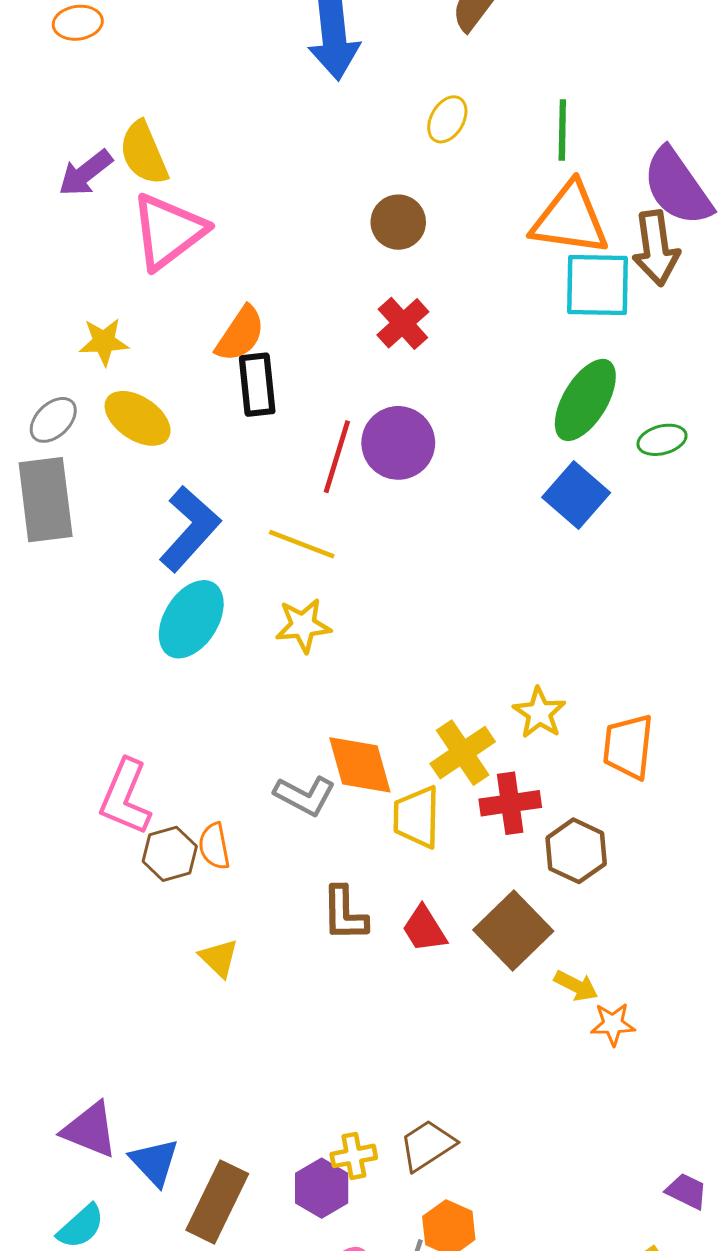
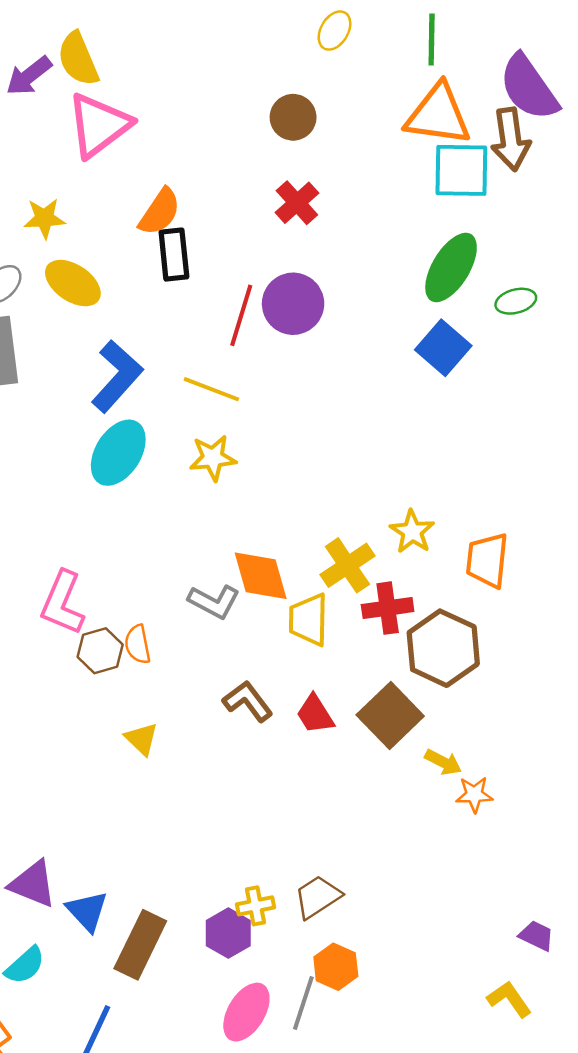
brown hexagon: (576, 851) -> (443, 648), size x1.4
brown L-shape: (345, 914) -> (248, 701), turned 144

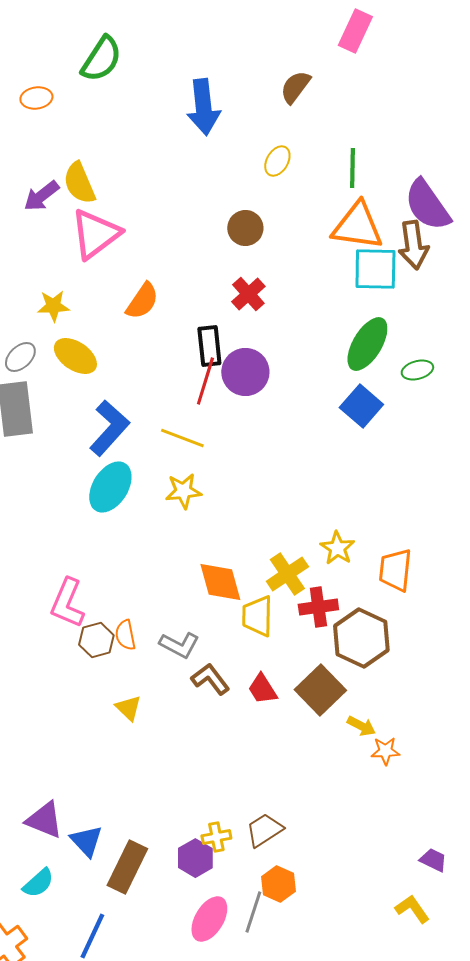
black rectangle: (174, 255) -> (209, 346), moved
gray L-shape: (214, 602) -> (179, 645), moved

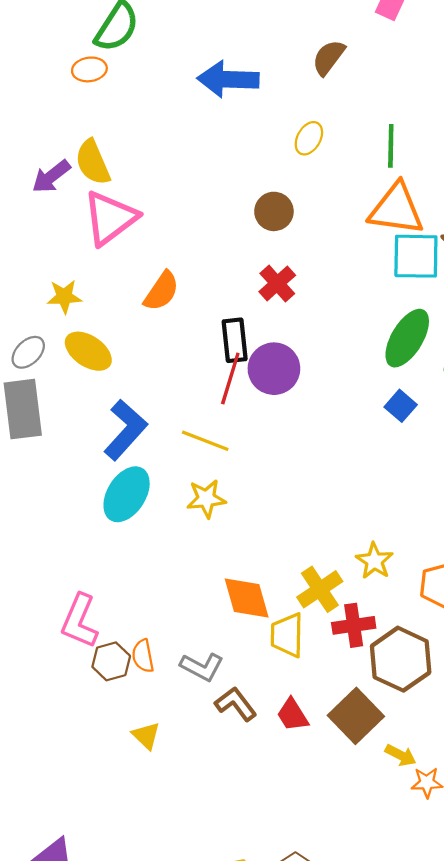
orange ellipse: (36, 98) -> (89, 69), moved
blue arrow: (203, 107) -> (228, 79), turned 98
blue square: (361, 406) -> (401, 406), size x0.7

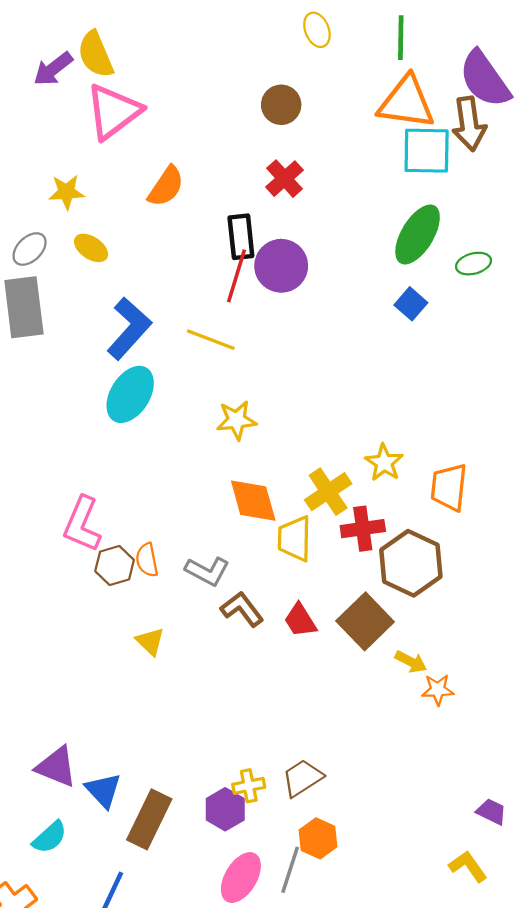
yellow ellipse: (309, 138) -> (317, 30), turned -52
yellow ellipse: (88, 351) -> (91, 248), size x0.7
yellow star: (206, 499) -> (236, 420), moved

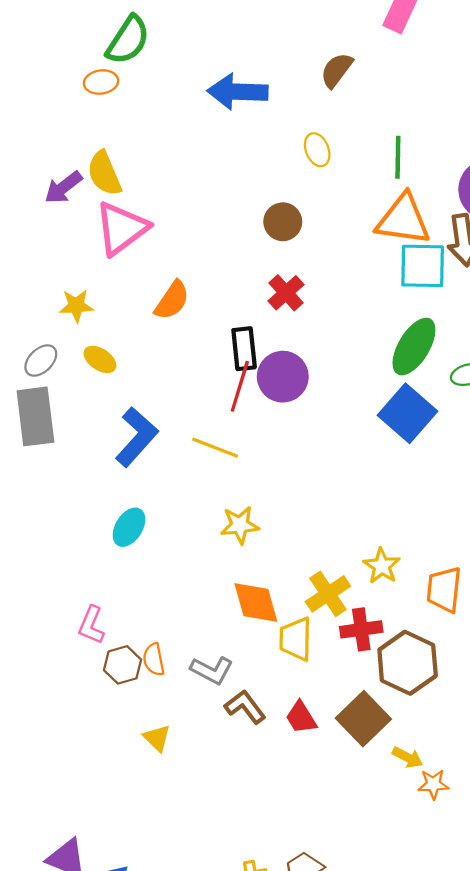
blue square: (411, 304) -> (408, 413), size x1.8
cyan ellipse: (130, 394) -> (129, 527), moved, size x0.7
pink L-shape: (82, 524) -> (91, 625), size x0.7

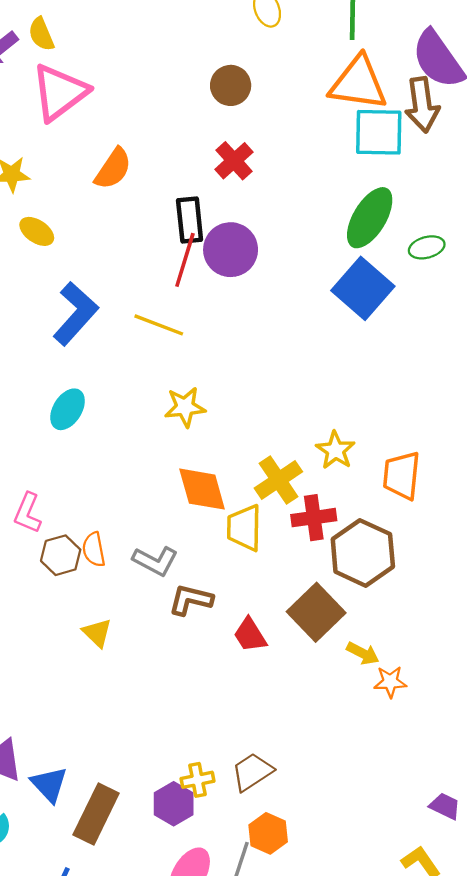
yellow semicircle: (104, 173) -> (41, 34), size x0.7
brown L-shape: (245, 707) -> (191, 600), turned -39
red trapezoid: (301, 718) -> (250, 635), moved

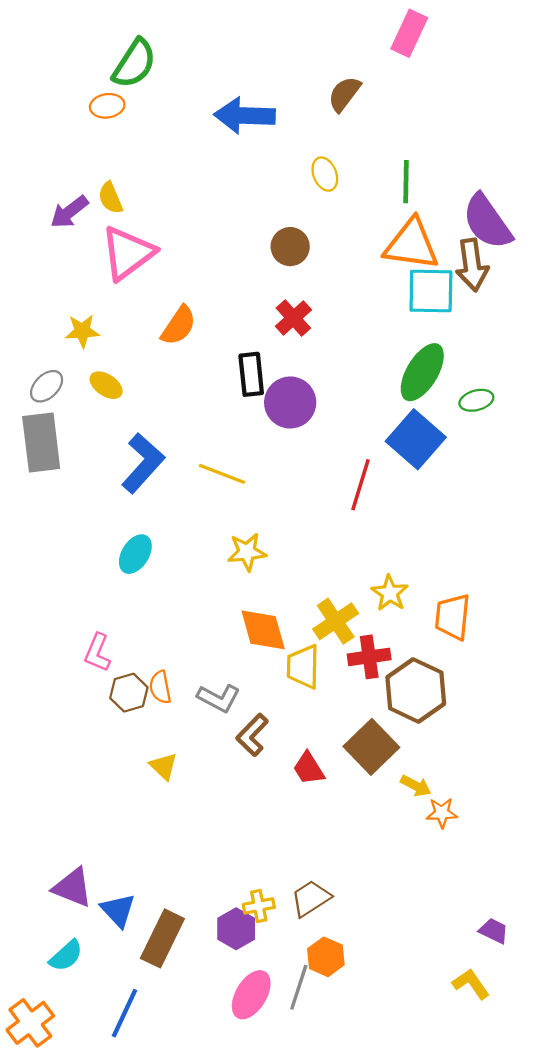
red line: (185, 260) -> (361, 485), moved
brown L-shape: (191, 600) -> (252, 735), turned -60

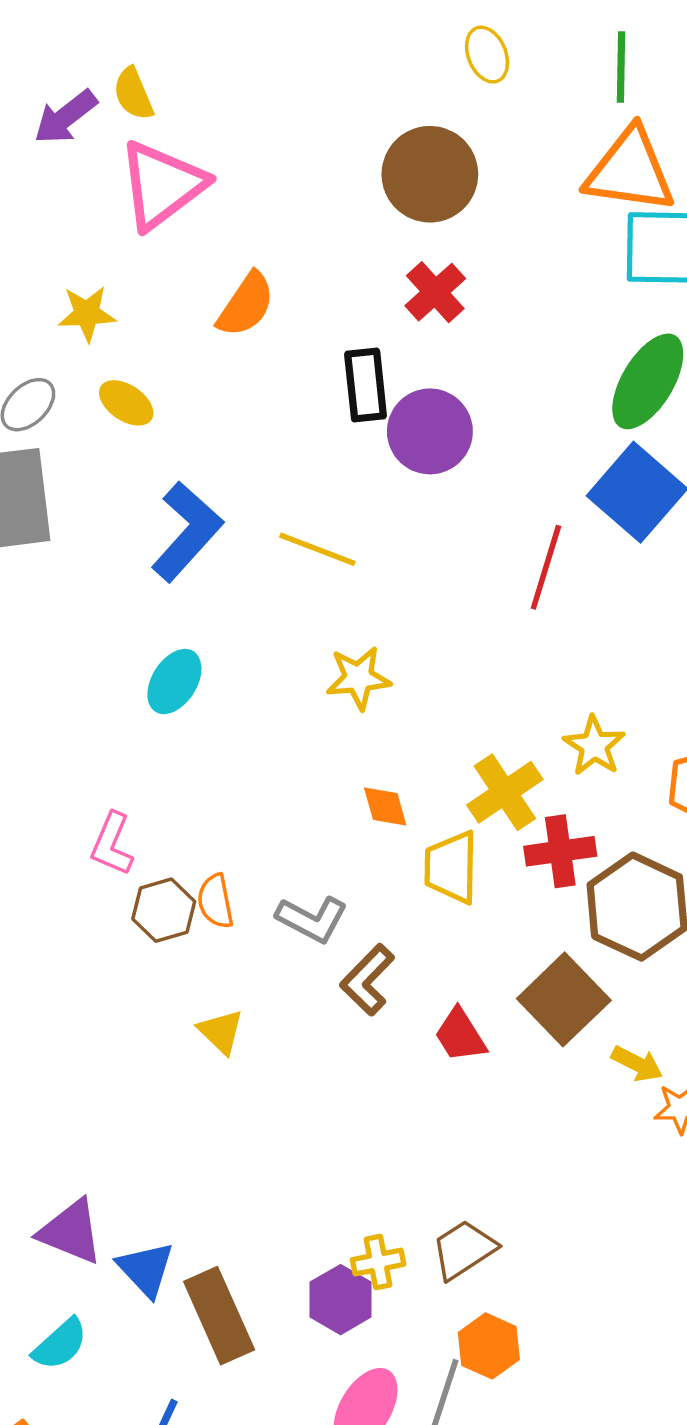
brown circle: (290, 247) -> (430, 174), size x1.5
orange diamond: (263, 630) -> (385, 807), size x0.6
brown rectangle: (162, 938) -> (219, 1316), turned -50

